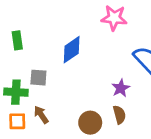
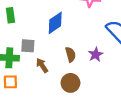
brown arrow: (41, 115) -> (42, 65), moved
brown semicircle: (119, 115) -> (70, 55), moved

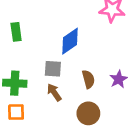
gray square: (28, 46) -> (53, 69), moved

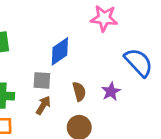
brown arrow: (54, 92) -> (43, 105), turned 66

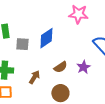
gray square: (42, 80) -> (22, 44), moved
brown semicircle: (79, 91) -> (60, 67), turned 72

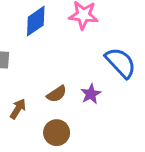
blue diamond: (46, 38) -> (36, 21), moved

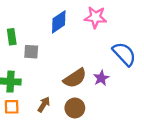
brown semicircle: (57, 94) -> (75, 78), size x1.5
brown arrow: (18, 109) -> (44, 105), moved

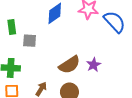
blue semicircle: (124, 54) -> (115, 22), moved

